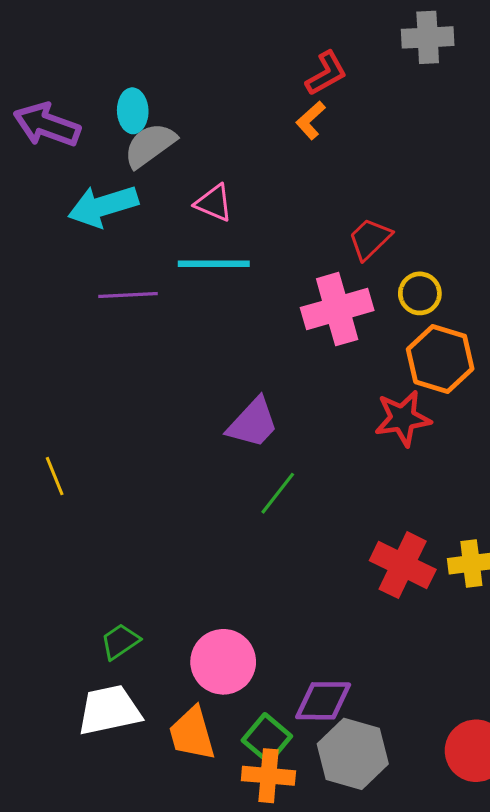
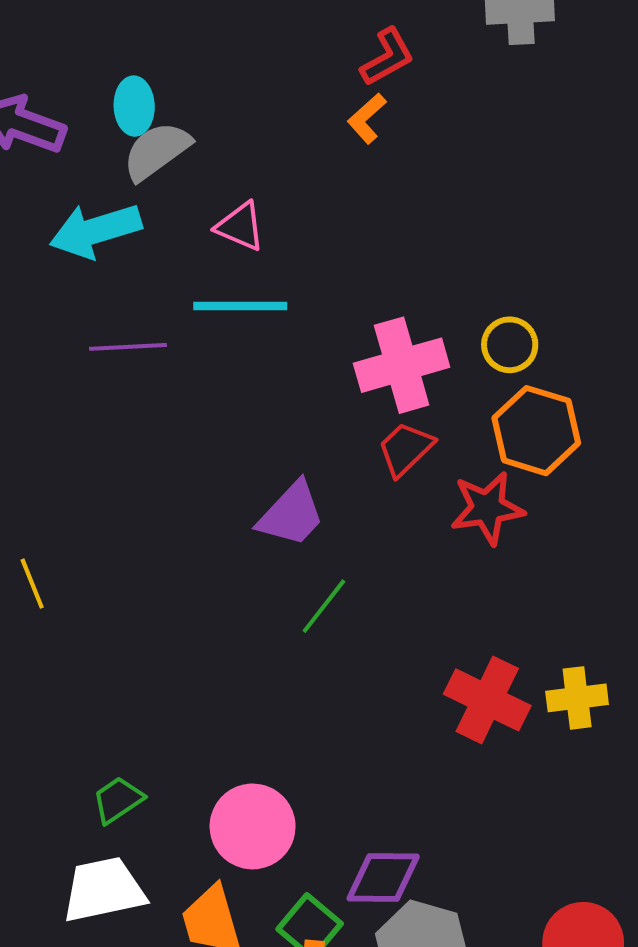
red trapezoid: (370, 239) -> (406, 449), moved

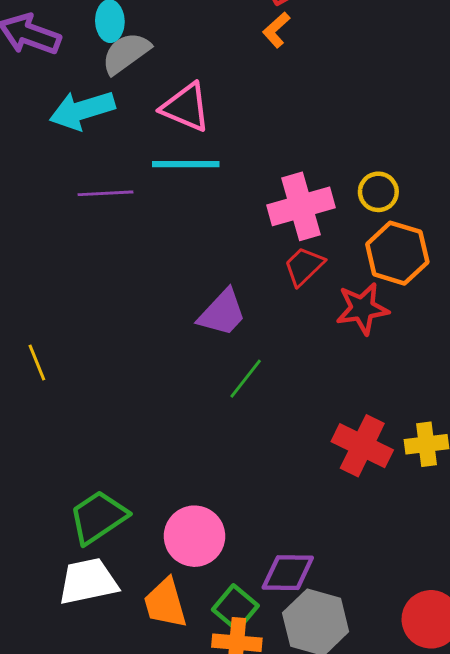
pink triangle: (240, 226) -> (186, 107), size x1.4
green trapezoid: (118, 800) -> (98, 517), size x1.6

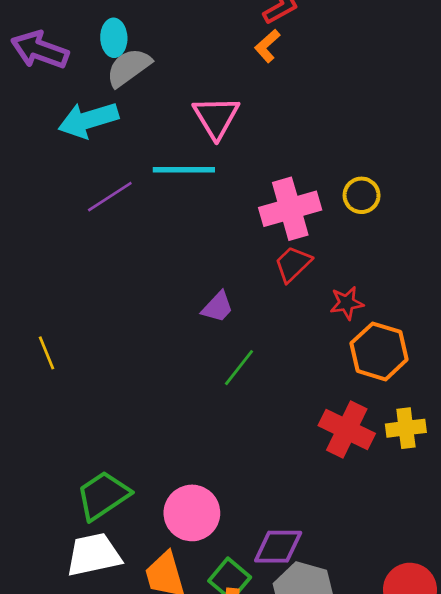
pink triangle: (186, 107) -> (216, 117), moved, turned 36
purple line: (105, 193) -> (110, 197), turned -30
orange hexagon: (397, 253) -> (379, 351), moved
red star: (362, 309) -> (347, 303), size x0.7
purple trapezoid: (222, 313) -> (217, 307), size x0.7

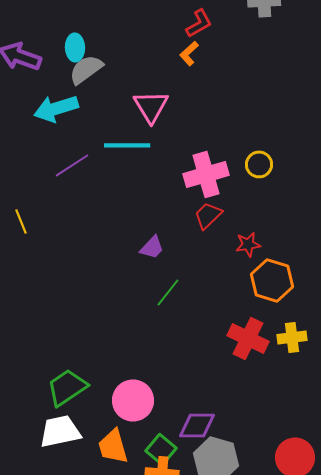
yellow line: (47, 353) -> (21, 221), moved

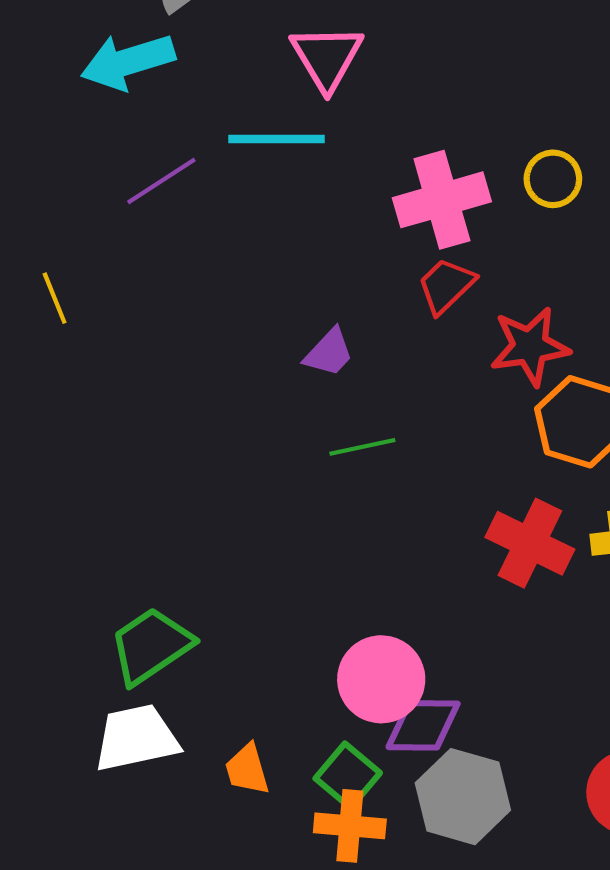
red star: (248, 244) -> (530, 346), size x1.5
green line: (168, 292) -> (362, 447), turned 40
pink circle: (133, 400) -> (381, 679), moved
orange trapezoid: (113, 446) -> (247, 769), size x0.7

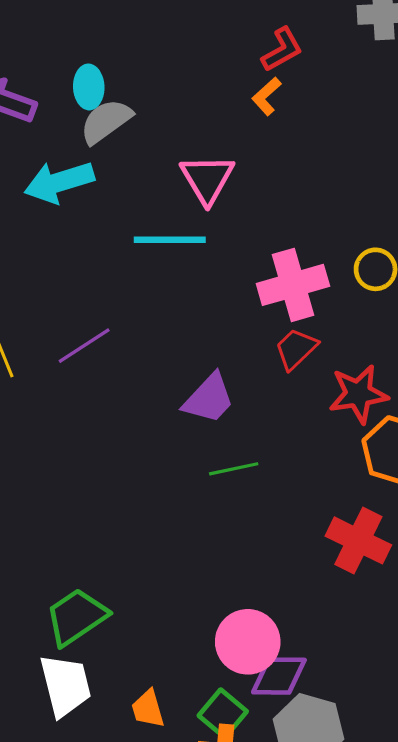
purple line: (161, 181) -> (84, 346), moved
purple trapezoid: (329, 353) -> (209, 399), size x1.4
white trapezoid: (136, 738) -> (65, 685), turned 88

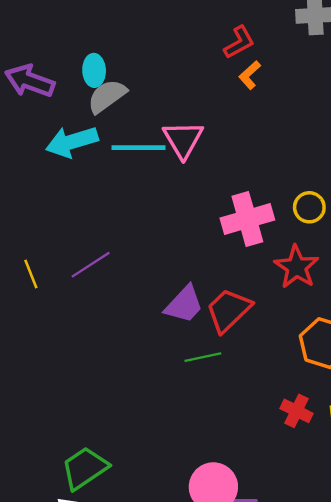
orange L-shape: (266, 96) -> (250, 75), moved
cyan line: (170, 240) -> (139, 148), moved
red trapezoid: (296, 349) -> (229, 310), moved, size x1.4
red star: (358, 394) -> (296, 267), moved, turned -30
red cross: (358, 540) -> (296, 411), size x0.7

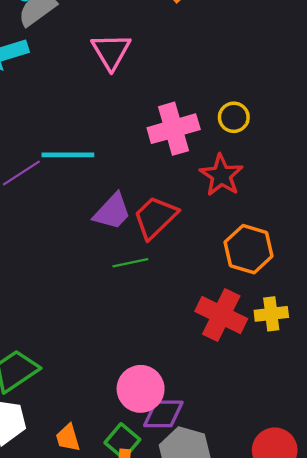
cyan line: (139, 148) -> (68, 155), moved
red cross: (296, 411) -> (221, 315), size x1.6

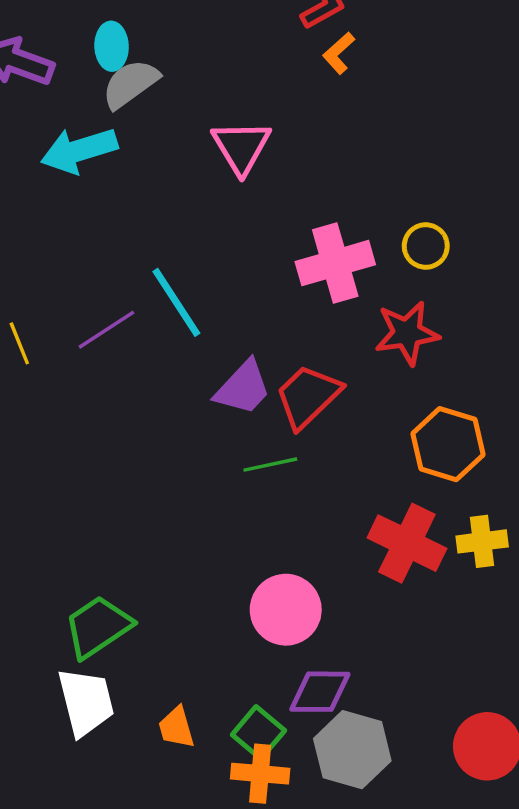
cyan line: (68, 155) -> (176, 302), turned 57
red star: (221, 175) -> (407, 333), turned 30
pink circle: (141, 389) -> (286, 610), moved

